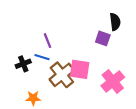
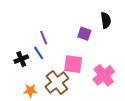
purple square: (103, 38) -> (84, 34), moved
blue line: (42, 57) -> (39, 53), turned 40
brown cross: (62, 75) -> (57, 83), moved

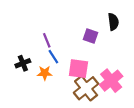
blue line: (39, 53) -> (53, 57), moved
brown cross: (57, 83) -> (86, 88), moved
orange star: (30, 91) -> (45, 73), moved

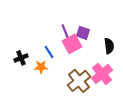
black semicircle: (113, 22) -> (109, 46), moved
purple line: (47, 40) -> (65, 31), moved
pink square: (78, 69) -> (72, 44), moved, turned -36

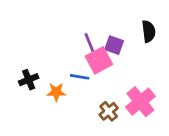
black semicircle: (109, 46) -> (149, 31), moved
blue line: (49, 52) -> (80, 77), moved, turned -48
brown cross: (79, 81) -> (109, 111), size x0.6

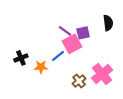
purple line: (89, 42) -> (65, 31), turned -32
purple square: (114, 45) -> (83, 33), turned -32
blue line: (80, 77) -> (58, 56), turned -48

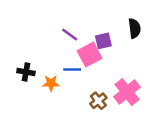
purple line: (65, 31) -> (70, 35), moved
blue line: (58, 56) -> (72, 70), turned 40
black cross: (21, 58) -> (26, 72), turned 32

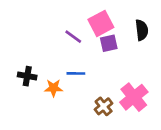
pink square: (90, 55) -> (101, 23), moved

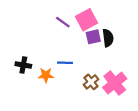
black semicircle: (142, 30) -> (108, 38), moved
purple line: (73, 37) -> (63, 22), moved
brown cross: (104, 106) -> (91, 82), moved

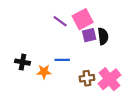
brown cross: (91, 82) -> (87, 78), turned 32

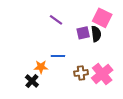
pink square: (83, 19) -> (102, 18), moved, turned -36
black cross: (22, 62) -> (32, 81), moved, turned 32

